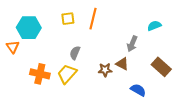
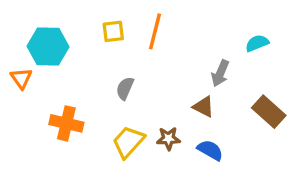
brown star: (105, 70) -> (168, 138), moved
yellow trapezoid: (67, 74) -> (128, 142), moved
blue semicircle: (138, 90) -> (210, 150), moved

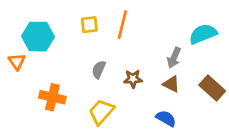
cyan semicircle: (257, 43) -> (203, 34), size x1.5
brown triangle: (204, 107) -> (171, 84), moved
brown star: (168, 138) -> (133, 79), moved

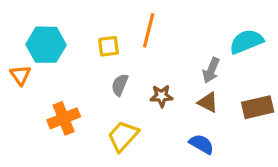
yellow square: (89, 25) -> (109, 46), moved
brown rectangle: (212, 88) -> (258, 107), turned -55
orange cross: (52, 97) -> (64, 118), turned -35

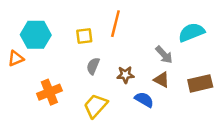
gray arrow: (211, 70) -> (164, 55), turned -66
orange triangle: (20, 75) -> (16, 58), turned 42
blue semicircle: (201, 144) -> (144, 100), moved

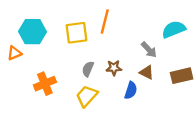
yellow square: (84, 36) -> (77, 33), size x1.5
gray semicircle: (93, 66) -> (88, 69), moved
blue semicircle: (144, 100) -> (131, 90), turned 78

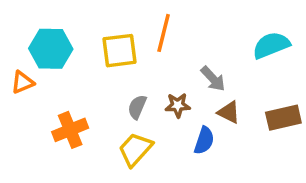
gray arrow: (149, 50) -> (213, 79), moved

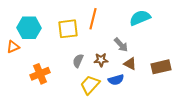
cyan semicircle: (271, 45) -> (140, 18), moved
blue semicircle: (204, 140) -> (116, 80), turned 56
yellow trapezoid: (135, 149) -> (90, 85), moved

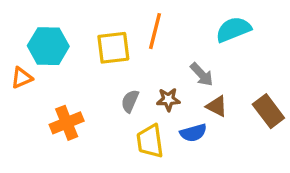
brown rectangle: (161, 67) -> (268, 111), turned 66
yellow trapezoid: (90, 85) -> (150, 141), turned -50

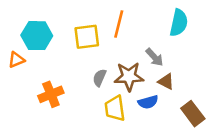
cyan semicircle: (233, 29) -> (179, 23), turned 124
brown star: (168, 99) -> (129, 76), size x1.6
brown rectangle: (268, 111) -> (193, 114), moved

